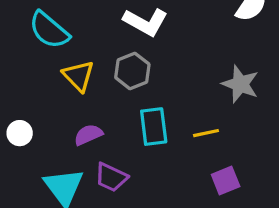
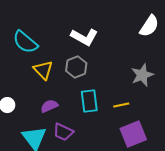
gray star: (240, 84) -> (142, 75), turned 30
purple square: (226, 180) -> (133, 134), size x1.5

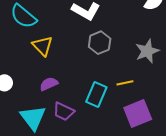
gray hexagon: (76, 67) -> (100, 43), moved
cyan rectangle: (89, 101) -> (96, 94), moved, turned 30

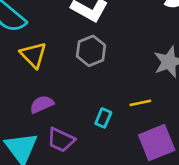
gray hexagon: (100, 43) -> (91, 51), moved
cyan rectangle: (96, 94) -> (103, 118), size x0.6

